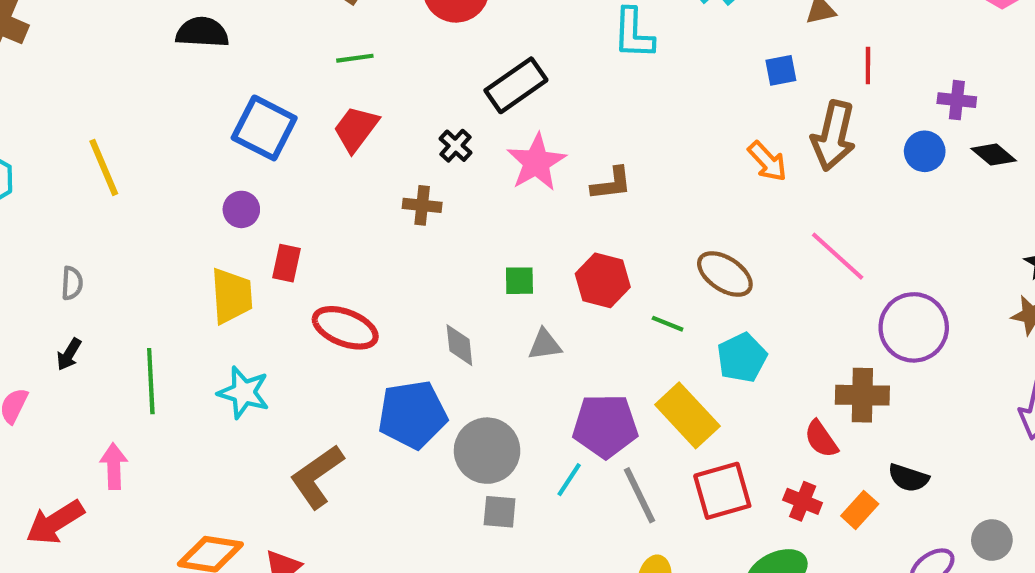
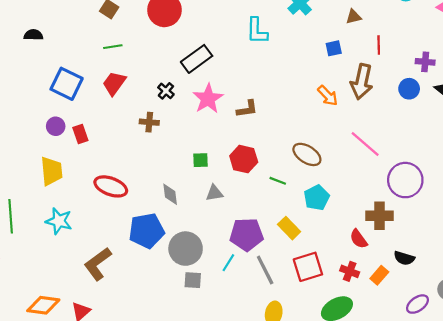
black semicircle: (202, 32) -> (33, 35), size x0.7
red rectangle: (286, 263) -> (80, 134), moved, turned -30
yellow rectangle: (687, 415) -> (289, 228), size x0.7

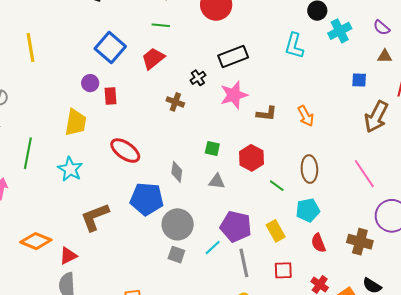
orange arrow: (328, 96) -> (306, 116), moved
brown ellipse: (307, 154) -> (309, 169), turned 40
red semicircle: (359, 239) -> (318, 243), moved
red square: (308, 267) -> (283, 270), size x0.7

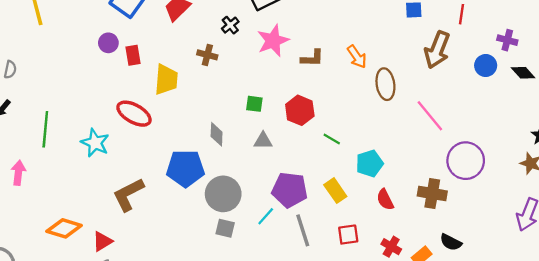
yellow trapezoid: (76, 122) -> (166, 80), moved
red ellipse: (125, 151) -> (134, 114), moved
brown ellipse: (309, 169) -> (385, 84), moved

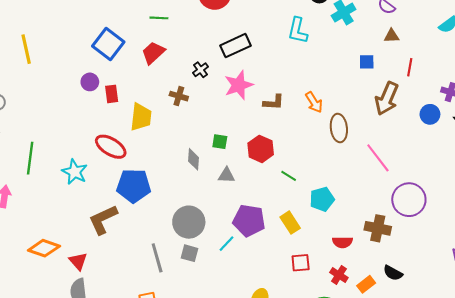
gray diamond: (217, 134) -> (194, 159), moved
blue pentagon: (185, 168) -> (134, 186), moved
red semicircle: (385, 200) -> (343, 242), moved, turned -66
gray line: (303, 230) -> (157, 258), moved
red triangle: (102, 241) -> (78, 261), turned -42

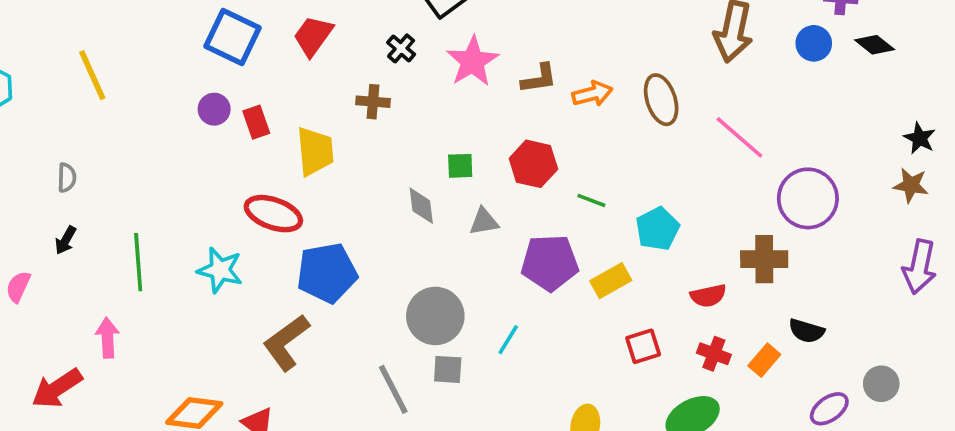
orange arrow: (314, 102) -> (592, 94), moved, turned -60
purple pentagon: (249, 220) -> (550, 263), moved
yellow rectangle: (290, 223) -> (611, 281), turned -75

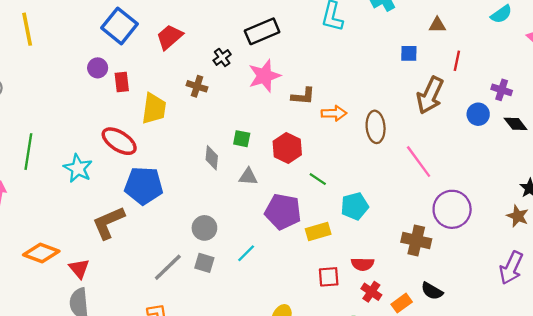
red semicircle: (708, 296) -> (363, 264), moved
gray circle: (435, 316) -> (204, 228), size x0.7
gray line: (393, 389) -> (168, 267), turned 60

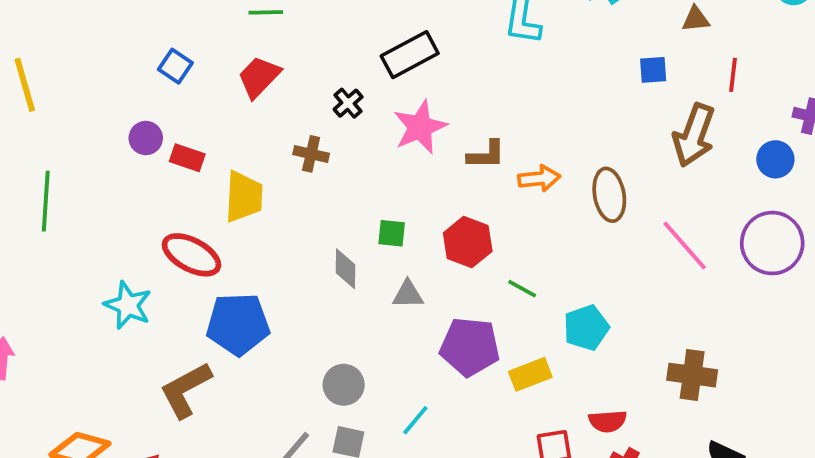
blue square: (119, 26) -> (175, 66), size x0.6
red rectangle: (122, 82) -> (187, 158), turned -60
green line: (28, 152) -> (46, 201), moved
purple circle: (452, 209) -> (772, 243), moved

